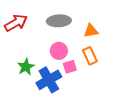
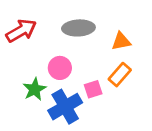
pink circle: (59, 51) -> (60, 68), moved
orange rectangle: (90, 56) -> (120, 75), turned 66

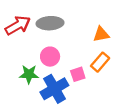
gray ellipse: (78, 28) -> (50, 23), moved
green star: (35, 89) -> (29, 74), turned 30

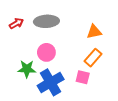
red arrow: (18, 25) -> (16, 23), size x0.6
pink square: (78, 74) -> (83, 77), moved, turned 32

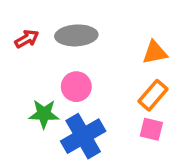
pink square: (83, 77) -> (151, 129), moved

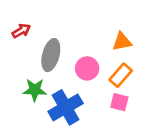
gray ellipse: (76, 35) -> (51, 55), moved, turned -72
pink circle: (76, 87) -> (87, 68), moved

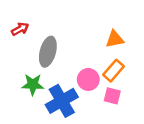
pink circle: (87, 68) -> (88, 79), moved

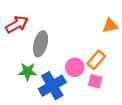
red arrow: (20, 29) -> (17, 24), size x1.5
orange triangle: (115, 39) -> (110, 25), moved

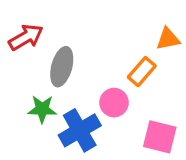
orange rectangle: (96, 60) -> (142, 72), moved
pink square: (95, 81) -> (160, 137), moved, size x1.5

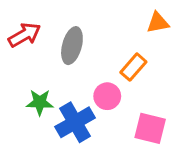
orange triangle: (168, 39) -> (158, 23), moved
gray ellipse: (62, 67) -> (72, 46), moved

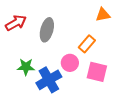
pink square: (150, 128) -> (97, 72), moved

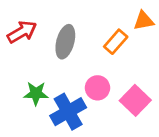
orange rectangle: (87, 44) -> (116, 42), moved
pink square: (97, 72) -> (135, 100), turned 30

